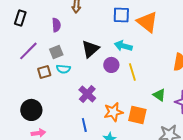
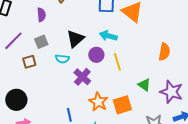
cyan semicircle: (63, 69) -> (62, 59), moved
purple cross: (87, 94) -> (82, 77), moved
orange star: (113, 112) -> (98, 102), turned -30
orange square: (137, 115) -> (122, 105), turned -30

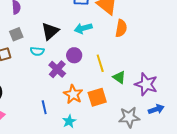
cyan arrow: (108, 36) -> (83, 28), turned -30
orange semicircle: (164, 52) -> (121, 28), moved
purple circle: (96, 55) -> (74, 55), moved
yellow line: (117, 62) -> (100, 63), moved

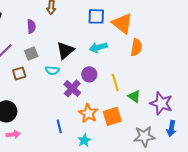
blue arrow: (156, 109) -> (171, 128), turned 119

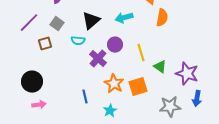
gray square: (31, 53) -> (57, 24), turned -32

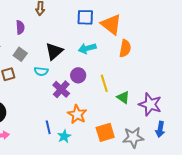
orange square: (138, 87) -> (105, 132), moved
cyan star: (110, 111) -> (64, 136), moved

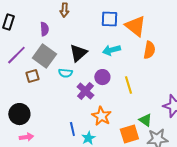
gray square: (20, 54) -> (44, 56), size x1.6
green triangle: (123, 97) -> (145, 120), moved

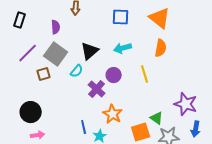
orange triangle: (135, 26) -> (160, 18), moved
cyan semicircle: (65, 73) -> (77, 71), turned -56
yellow line: (128, 85) -> (145, 74), moved

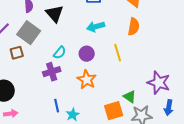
black triangle: (90, 51) -> (55, 14), moved, turned -30
cyan semicircle: (77, 71) -> (60, 53), moved
purple cross: (97, 89) -> (52, 72), moved, turned 30
orange star: (113, 114) -> (87, 80), moved

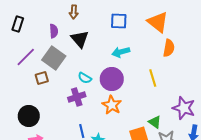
orange semicircle: (134, 27) -> (169, 48), moved
cyan semicircle: (60, 53) -> (85, 78), turned 80
yellow line: (118, 53) -> (153, 78), moved
purple circle: (87, 54) -> (112, 79), size x1.5

